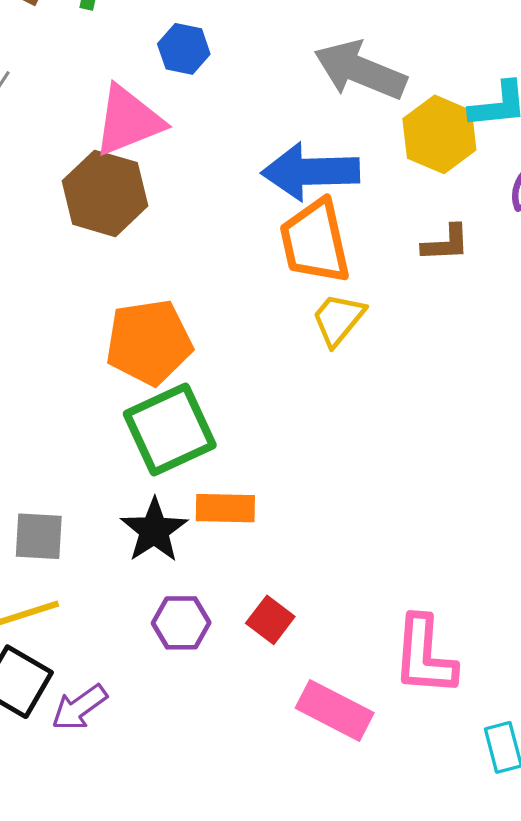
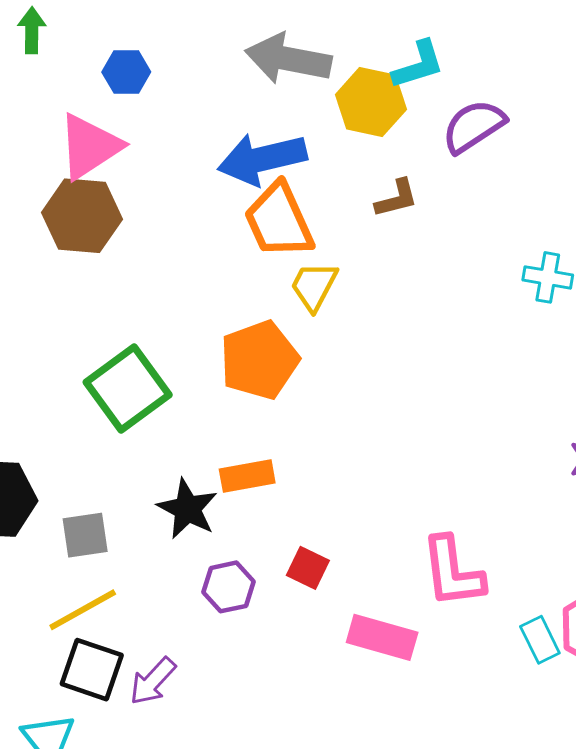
orange pentagon: (149, 342) -> (259, 360), moved
green square: (170, 430) -> (128, 388), moved

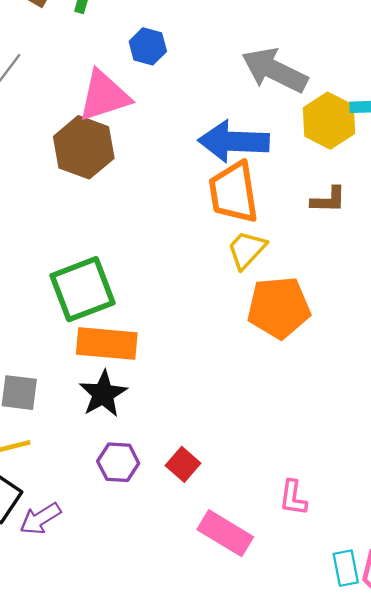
orange pentagon: (259, 360) -> (279, 308), moved
orange rectangle: (247, 476) -> (107, 343), moved, size x1.4
pink L-shape: (453, 572) -> (293, 498), size x0.6

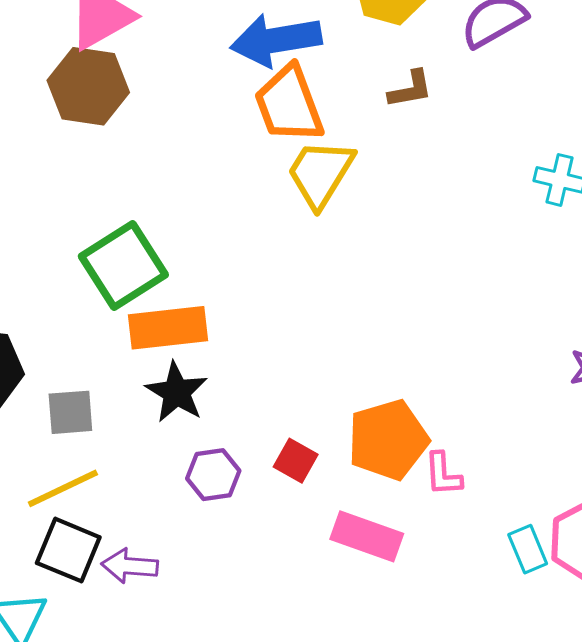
yellow trapezoid: (247, 250) -> (320, 173), size x1.4
orange pentagon: (279, 308) -> (388, 440), moved
purple arrow: (40, 519) -> (130, 566), turned 48

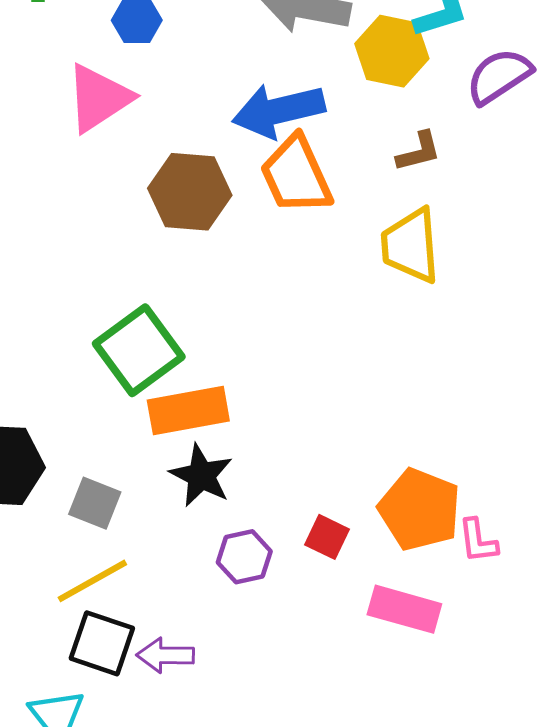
brown hexagon: (88, 86) -> (190, 192), moved
yellow trapezoid: (320, 173) -> (411, 246), moved, turned -32
gray square: (70, 412) -> (95, 503), turned 30
orange pentagon: (388, 440) -> (420, 510), turned -30

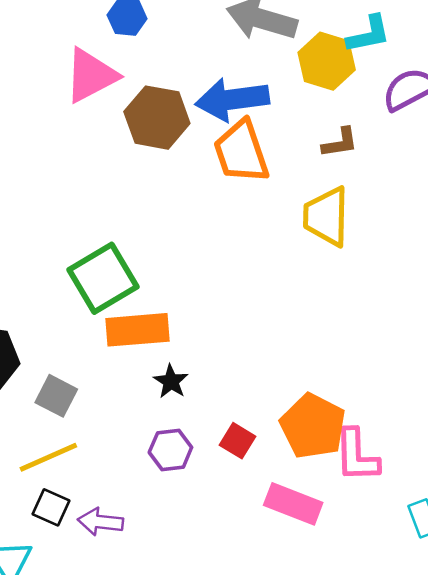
brown hexagon: (190, 192) -> (157, 118), moved
black star: (201, 476) -> (171, 381), moved, size x0.7
pink L-shape: (478, 541) -> (357, 455), size x1.5
black square: (102, 643) -> (51, 507), size x0.7

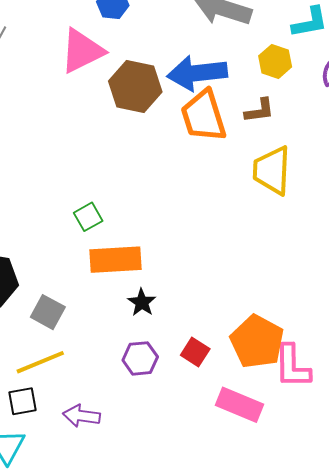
yellow hexagon: (327, 61) -> (275, 61), moved, size x0.7
brown L-shape: (340, 143) -> (259, 111), moved
green square: (103, 278) -> (88, 217), size x0.5
black square: (51, 507) -> (22, 401), moved, turned -36

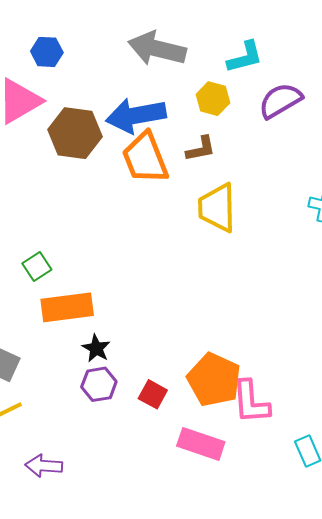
purple hexagon: (140, 358) -> (99, 384), moved

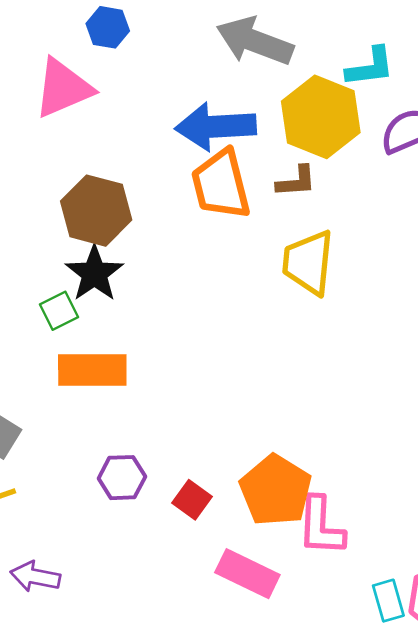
yellow hexagon: (213, 99) -> (321, 117), size x1.8
brown hexagon: (75, 133) -> (96, 211), moved
black star: (96, 348) -> (94, 274), moved, size x1.5

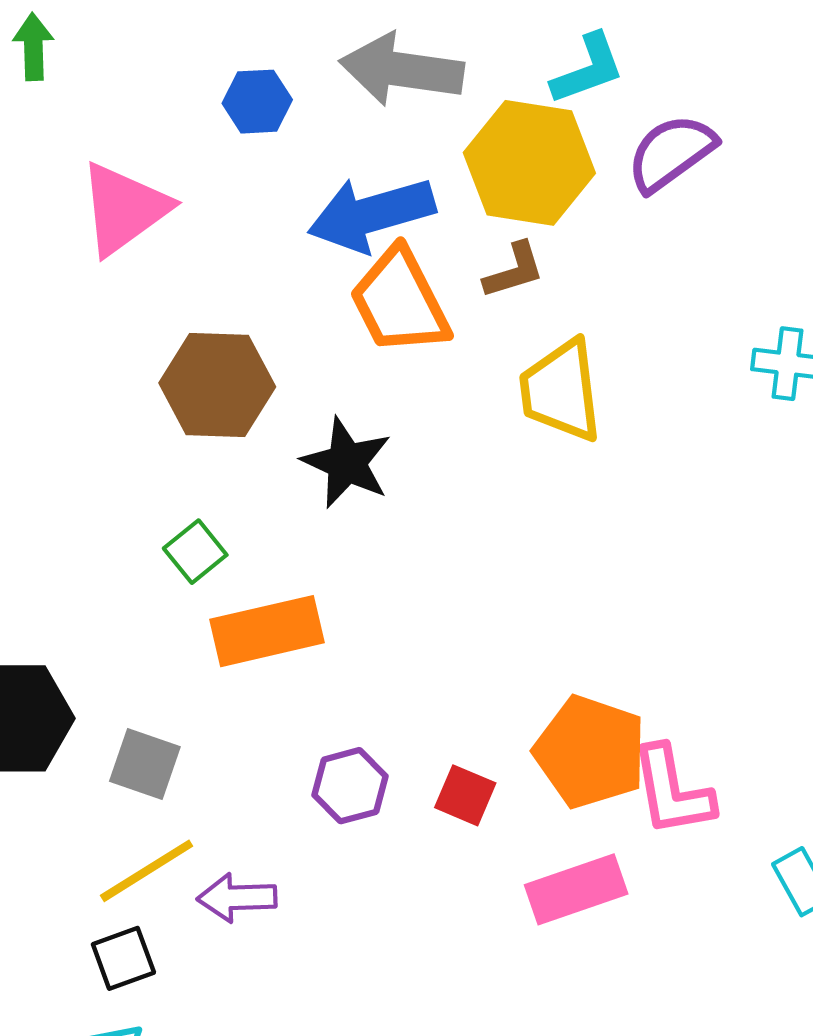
blue hexagon: (108, 27) -> (257, 102), moved
black star: (94, 274) -> (347, 463), moved
pink rectangle: (247, 574) -> (576, 889), turned -32
purple arrow: (35, 577) -> (237, 898), moved

